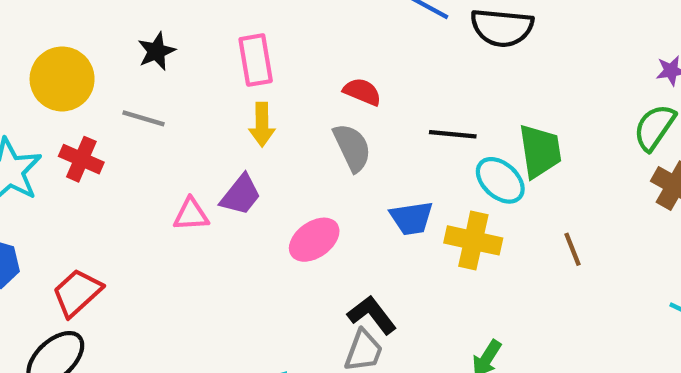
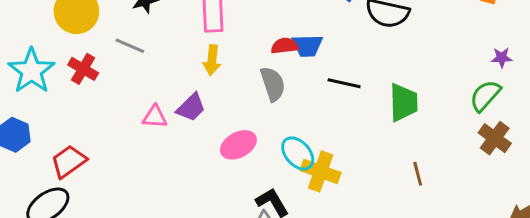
red semicircle: (362, 92) -> (285, 46), turned -36
cyan ellipse: (500, 180) -> (298, 153), moved
blue trapezoid: (412, 218) -> (307, 46), moved
yellow cross: (473, 240) -> (321, 171), moved

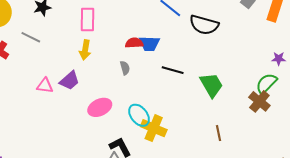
gray semicircle: (273, 84) -> (125, 68), size x0.6
green trapezoid: (403, 102) -> (211, 85), turned -32
brown cross: (495, 138) -> (259, 101), moved

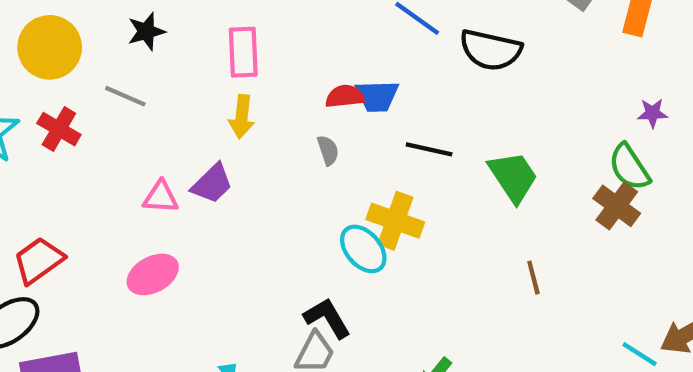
green semicircle: (266, 83) -> (629, 167), turned -75
pink ellipse: (100, 107) -> (153, 274), moved
yellow cross: (154, 128) -> (395, 221), moved

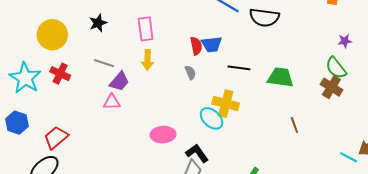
gray line: (125, 96) -> (104, 63), moved
red semicircle: (345, 96) -> (196, 46), turned 90
green trapezoid: (513, 177) -> (281, 77), turned -44
purple trapezoid: (212, 184) -> (119, 81), moved
pink ellipse: (153, 274) -> (163, 135), moved, turned 30

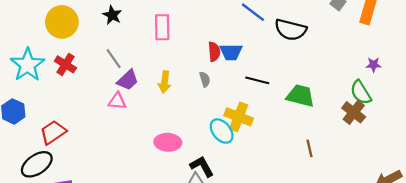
black star: (98, 23) -> (112, 15), turned -30
yellow arrow: (147, 60) -> (165, 82), moved
gray line: (104, 63) -> (114, 59), turned 30

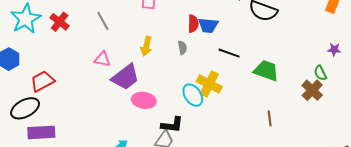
purple trapezoid: (128, 80) -> (125, 77), moved, size x1.4
green semicircle: (361, 92) -> (320, 73), size x0.7
black L-shape: (202, 166) -> (172, 125), turned 120

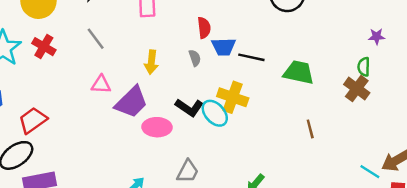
blue trapezoid: (208, 25) -> (224, 47), moved
green semicircle: (320, 73) -> (364, 67), turned 35
black L-shape: (172, 125) -> (189, 107), moved, turned 35

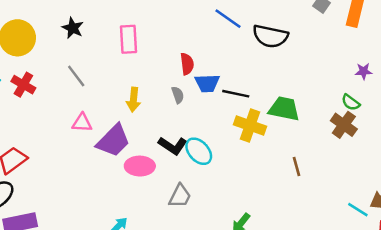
green semicircle: (364, 67) -> (351, 102), turned -54
yellow cross: (233, 97) -> (250, 125), moved
gray trapezoid: (188, 171) -> (180, 196), moved

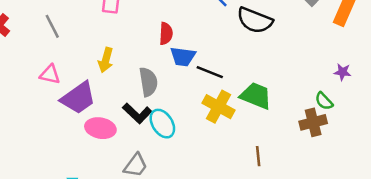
gray semicircle: (178, 95) -> (148, 82), moved, size x1.6
brown cross: (344, 125) -> (313, 122), turned 30

